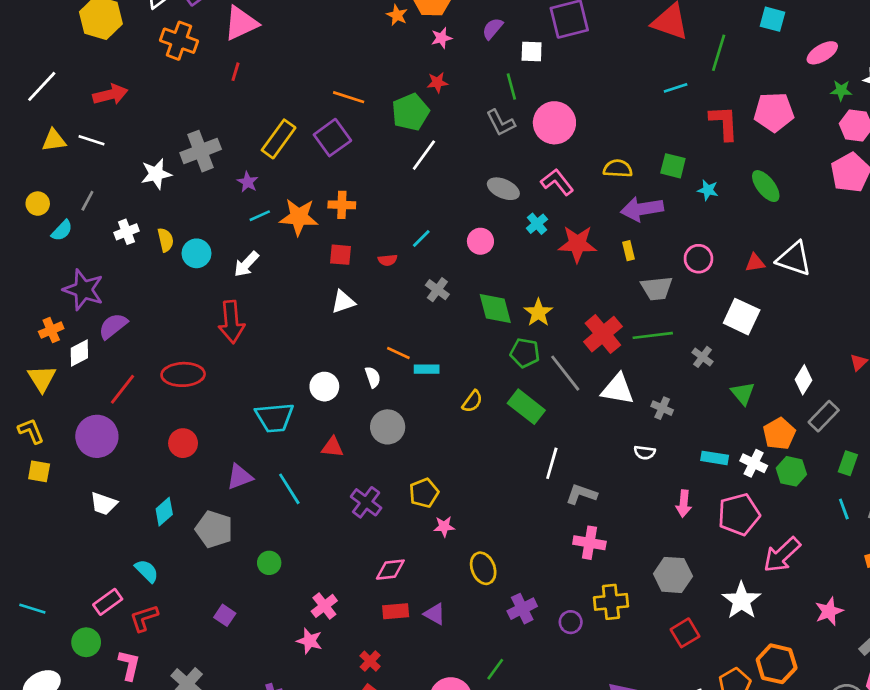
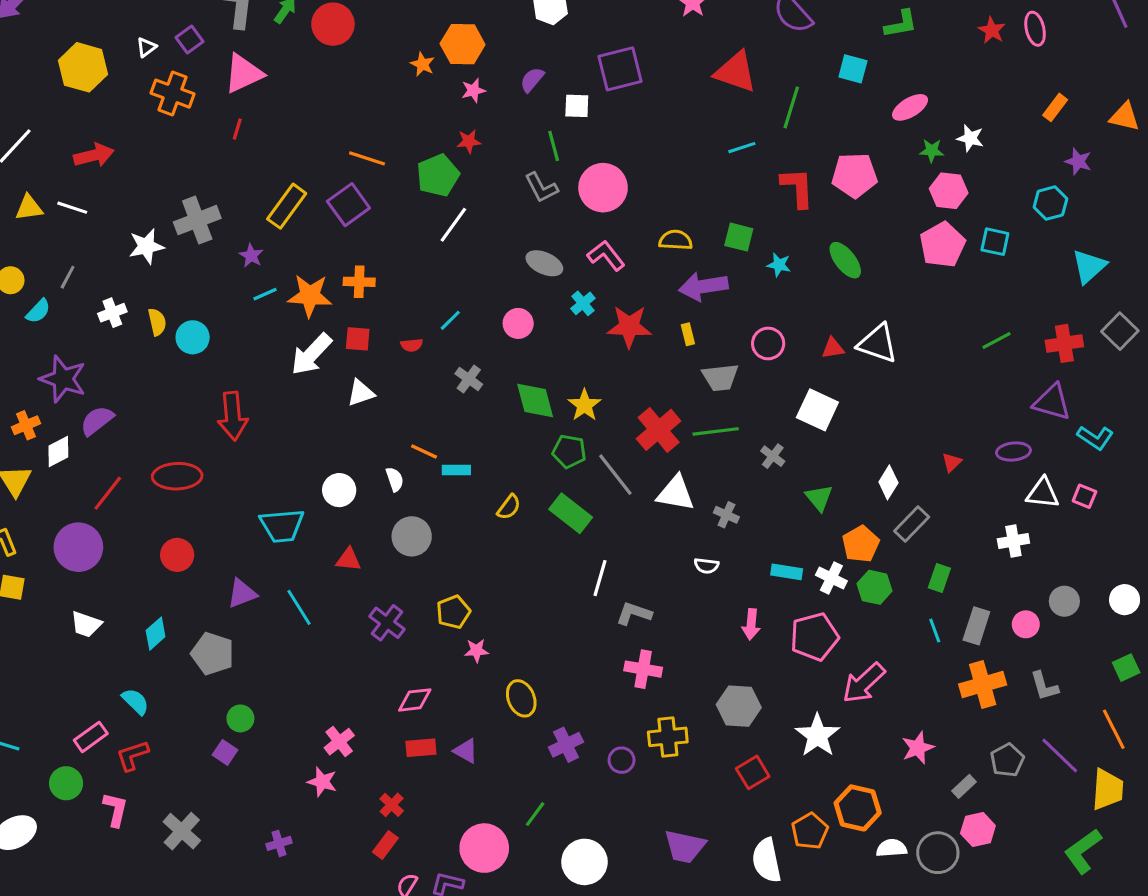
white arrow: (246, 264) -> (311, 354), moved, size x1.4
green circle: (269, 563) -> (240, 718), moved

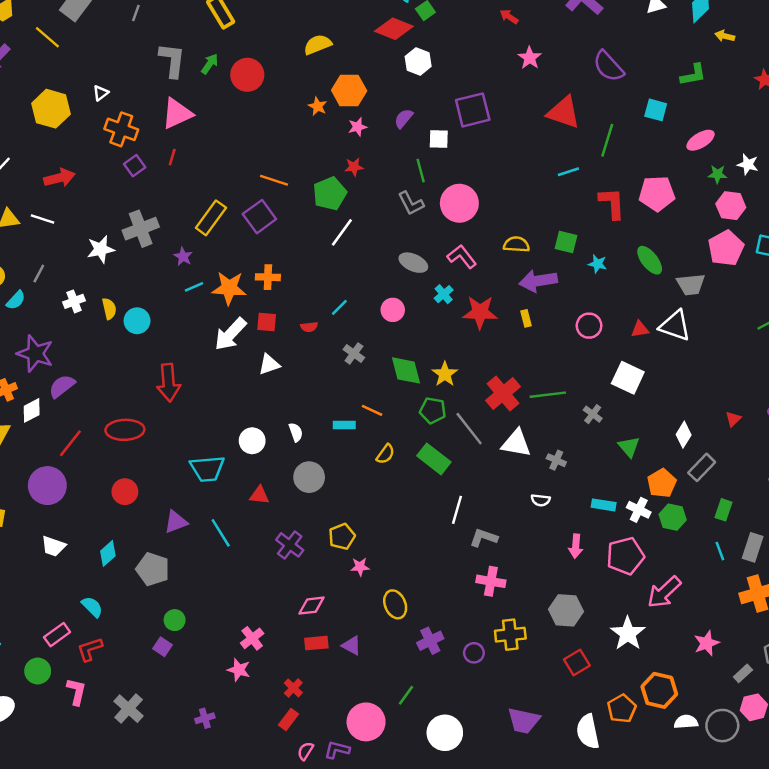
purple square: (189, 40) -> (135, 166), moved
gray trapezoid: (720, 377) -> (691, 284), moved
orange line: (424, 452) -> (372, 410), moved

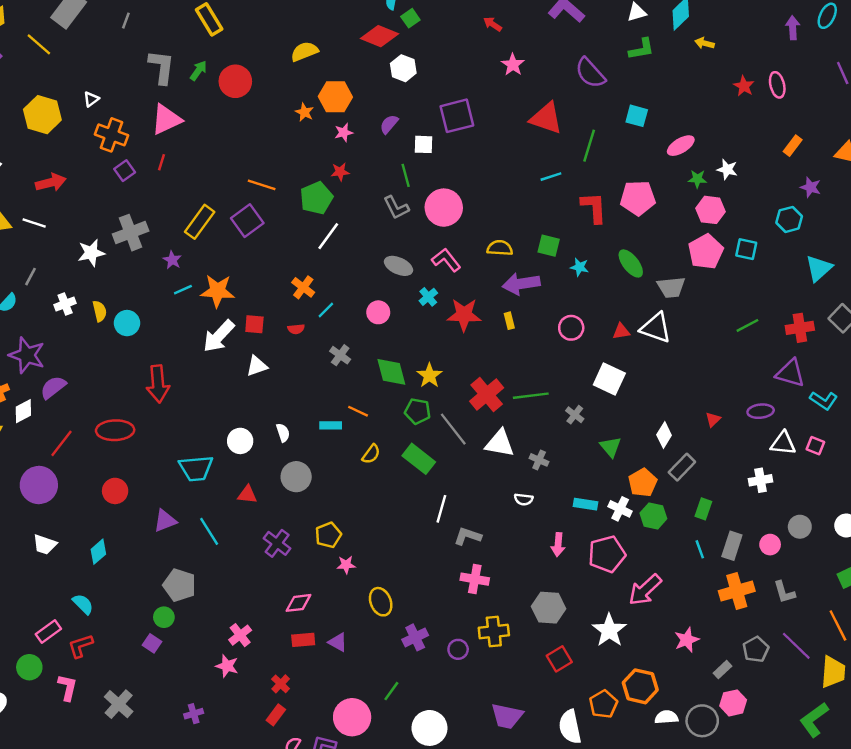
green L-shape: (693, 75) -> (641, 49), moved
orange cross: (268, 277) -> (303, 287), moved, turned 35
gray pentagon: (153, 569) -> (179, 585), moved

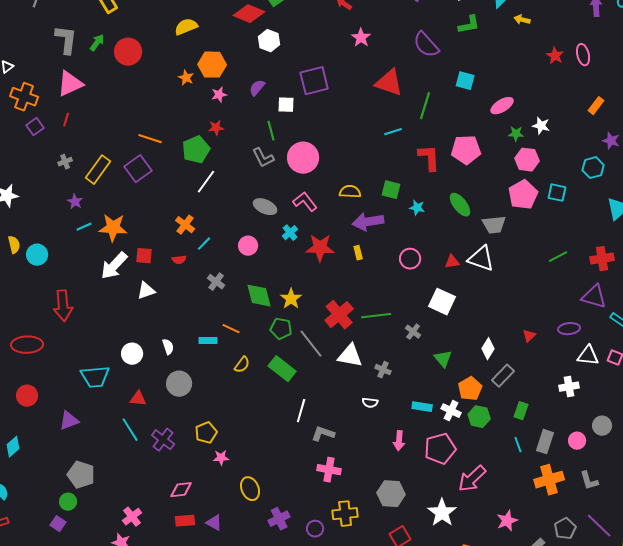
gray cross: (131, 233) -> (65, 162), moved, size x0.5
cyan line: (209, 531) -> (130, 430), moved

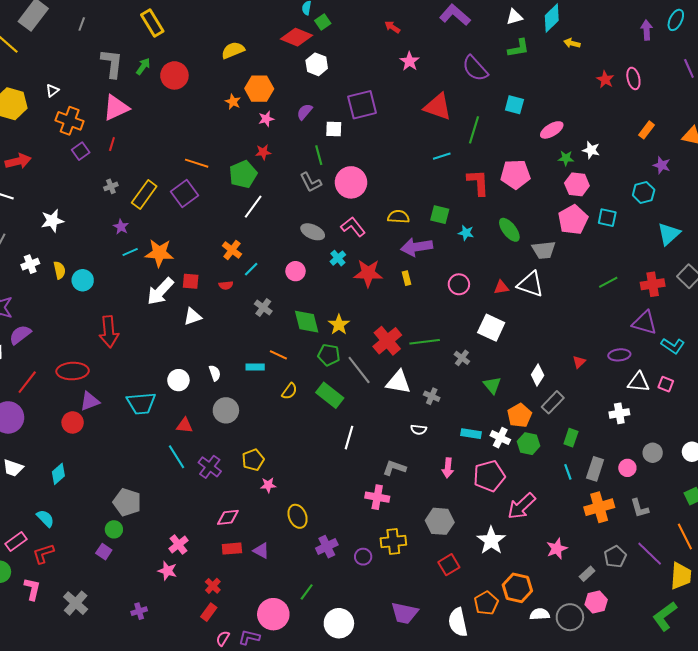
purple triangle: (69, 421) -> (90, 401), moved
gray L-shape: (323, 434) -> (394, 468), moved

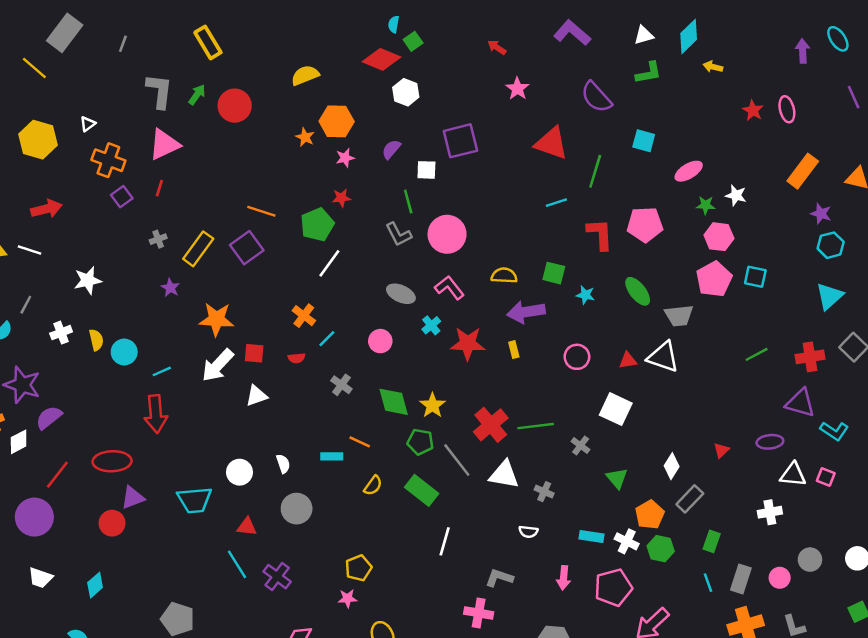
cyan ellipse: (676, 20) -> (838, 39), turned -60
orange rectangle: (647, 130) -> (803, 171), size x1.6
cyan hexagon: (644, 192) -> (831, 245), moved
cyan line: (130, 252) -> (162, 371), moved
yellow pentagon: (253, 460) -> (358, 568), moved

